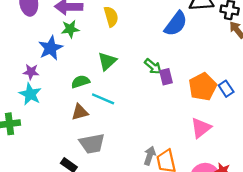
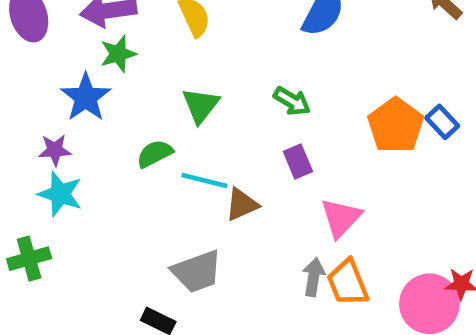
purple rectangle: (166, 77) -> (298, 162), moved
brown triangle: (80, 112) -> (242, 205), moved
pink triangle: (201, 128) -> (341, 218), moved

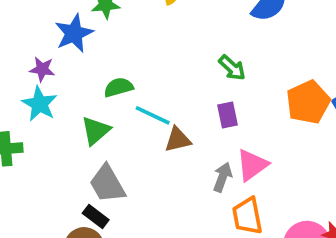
green triangle: (201, 105) -> (96, 131), moved
gray trapezoid: (197, 272) -> (107, 184), moved, turned 69
gray arrow: (314, 277) -> (223, 177), moved

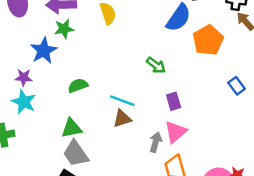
orange pentagon: (308, 102) -> (208, 40), moved
cyan line: (153, 115) -> (122, 101), moved
purple rectangle: (228, 115) -> (174, 101), moved
green triangle: (96, 131) -> (72, 128), moved, turned 35

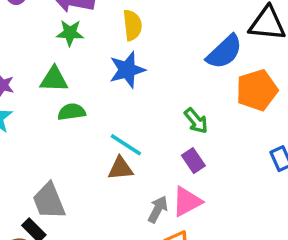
blue star: (44, 51) -> (127, 70), moved
green arrow: (156, 65) -> (196, 121), moved
purple rectangle: (174, 101) -> (193, 161), turned -30
green triangle: (72, 128) -> (54, 79), moved

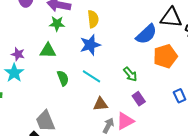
green semicircle: (72, 112) -> (63, 78), moved, turned 77
cyan line: (126, 145) -> (91, 76), moved
purple rectangle: (193, 161) -> (139, 99), moved
brown triangle: (120, 168) -> (100, 104), moved

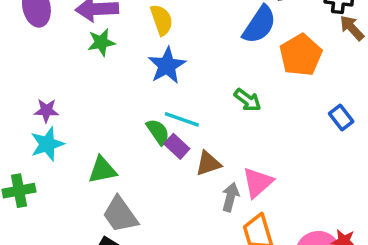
green triangle: (48, 51) -> (102, 170), moved
cyan star: (14, 73) -> (47, 144), turned 30
green semicircle: (63, 78) -> (158, 132), moved
purple rectangle: (139, 99) -> (177, 146), moved

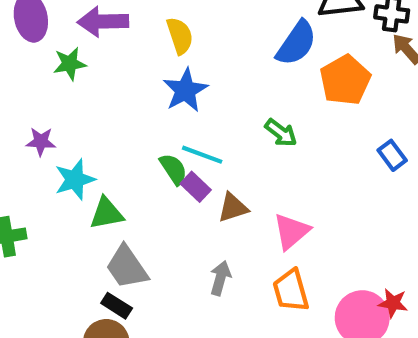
green star: (101, 42) -> (70, 64), moved
cyan star: (47, 144) -> (75, 180), moved
gray arrow: (230, 197) -> (220, 278), moved

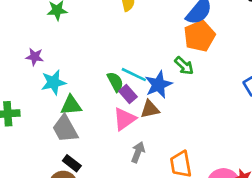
orange pentagon: (345, 80) -> (200, 36), moved
blue star: (185, 90) -> (158, 85), moved
pink triangle: (291, 231) -> (125, 119), moved
gray trapezoid: (127, 267) -> (65, 129), moved

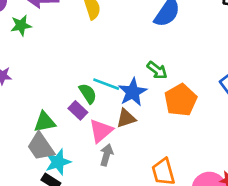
orange pentagon: (200, 36) -> (181, 100), moved
cyan star: (53, 82) -> (58, 162), moved
purple rectangle: (128, 94) -> (78, 110), moved
gray arrow: (138, 152) -> (106, 155), moved

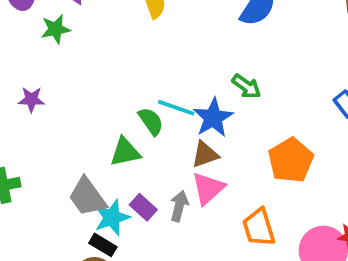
orange pentagon: (181, 100) -> (291, 160), moved
purple rectangle: (78, 110) -> (143, 207), moved
green triangle: (45, 122) -> (125, 152), moved
pink triangle: (101, 131) -> (208, 188), moved

